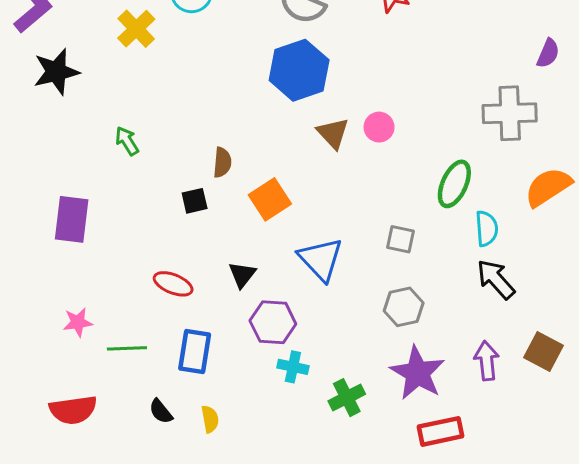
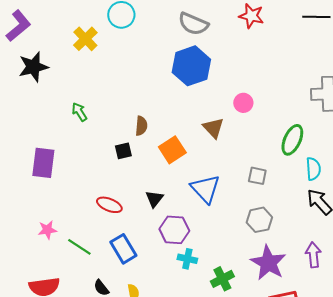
brown triangle: (333, 133) -> (213, 128), moved
green line: (127, 348) -> (79, 247), turned 35
blue rectangle: (195, 351) -> (123, 249), turned -40

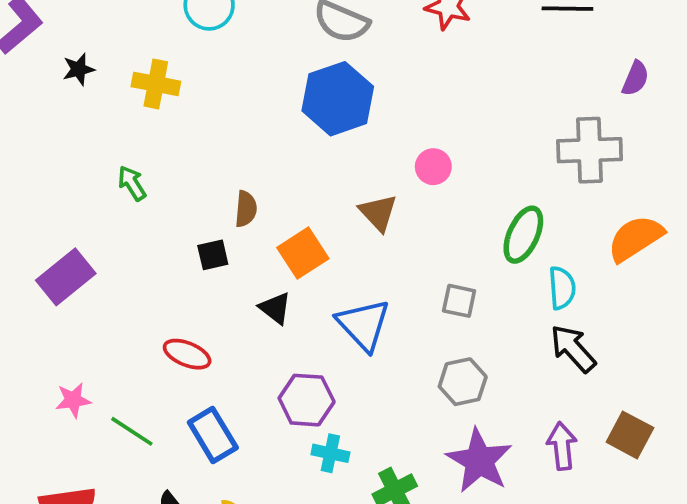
yellow cross: (85, 39) -> (156, 84), moved, turned -35
black star: (33, 67) -> (79, 69), moved, size x0.6
purple rectangle: (43, 163) -> (66, 277), turned 44
black triangle: (154, 199) -> (275, 308), moved, turned -30

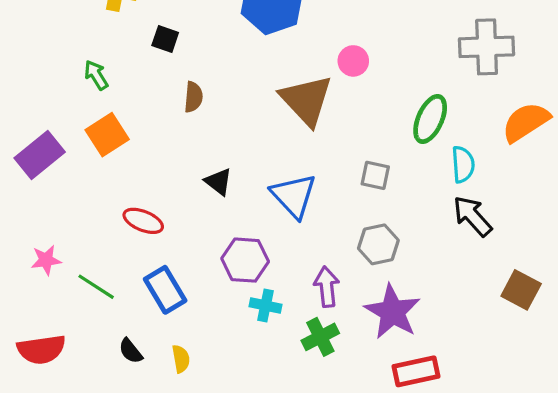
brown triangle: (378, 213) -> (306, 100), size x1.6
orange square: (303, 253) -> (107, 135), moved
black square: (213, 255) -> (165, 39), moved, turned 32
purple arrow: (562, 446) -> (327, 287), moved

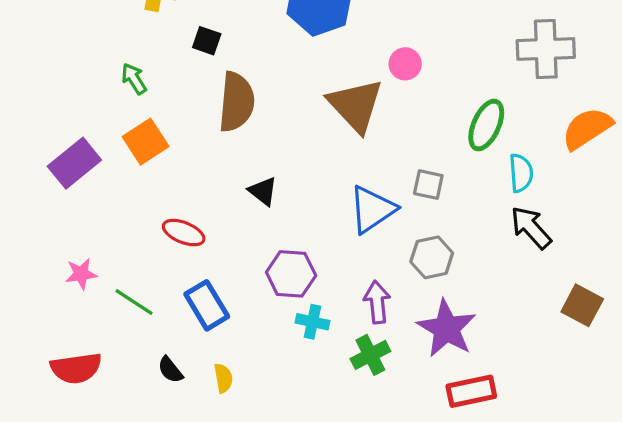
brown semicircle: (193, 97) -> (237, 102), size x1.8
blue triangle: (294, 196) -> (372, 209), moved, turned 39

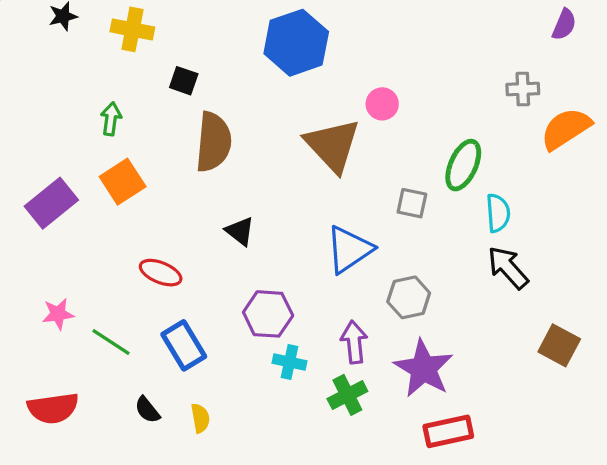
gray cross: (546, 49) -> (523, 89), size x0.6
green arrow: (134, 79) -> (111, 119), turned 40
orange semicircle: (587, 128) -> (566, 129), moved
gray square: (428, 185) -> (412, 203), moved

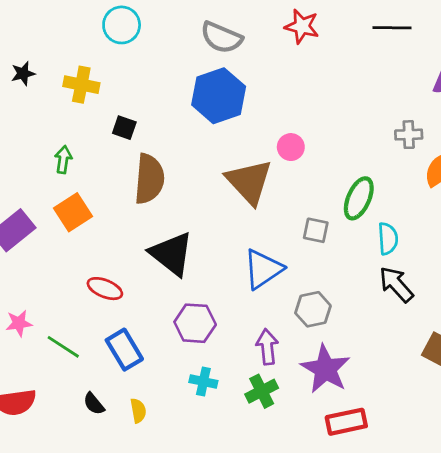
black triangle: (240, 231) -> (171, 254), size x1.8
cyan cross: (290, 362) -> (203, 381), moved

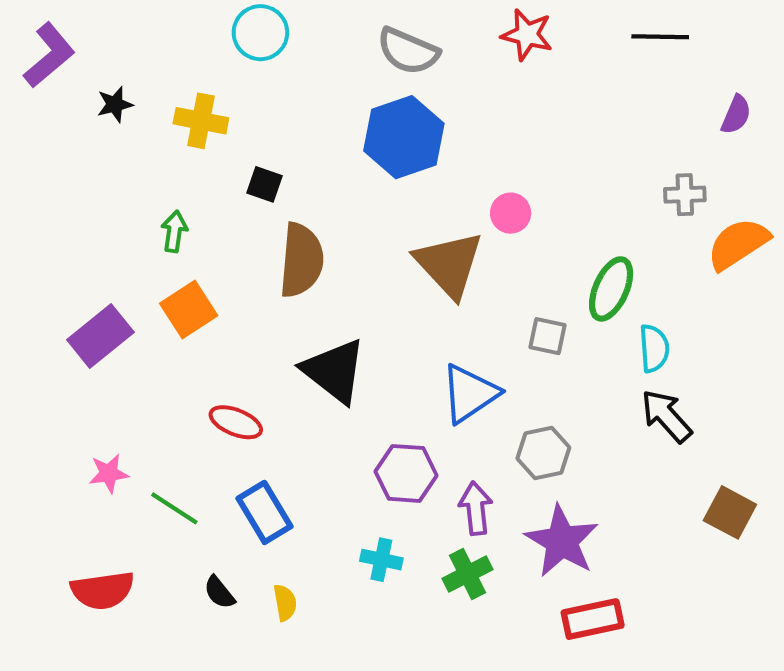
purple hexagon: (195, 323) -> (406, 473), moved

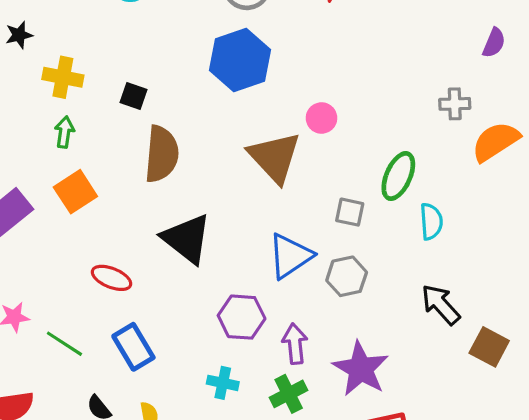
yellow cross: (201, 121) -> (63, 77), moved
black arrow: (666, 416) -> (441, 305), moved
gray hexagon: (543, 453) -> (347, 276), moved

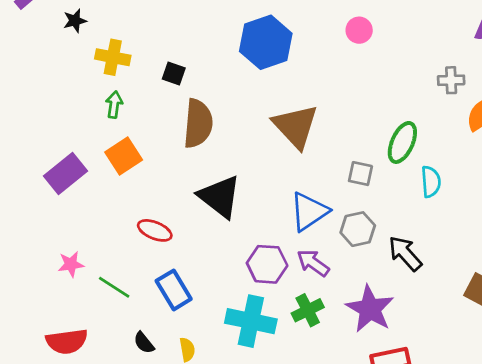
pink circle: (322, 118) -> (359, 30), moved
black arrow: (441, 305) -> (405, 253), moved
purple arrow: (295, 344) -> (313, 263), moved, turned -48
cyan cross: (223, 383) -> (251, 321), size x1.8
green cross: (289, 394) -> (308, 310), moved

